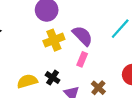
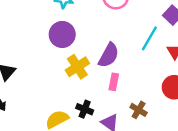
purple semicircle: (83, 36) -> (109, 55), turned 85

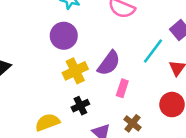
pink rectangle: (114, 82) -> (122, 88), moved
black cross: (85, 109) -> (80, 106), moved, turned 35

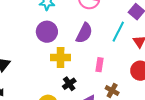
purple semicircle: (109, 63) -> (84, 33), moved
yellow cross: (75, 71) -> (61, 57), turned 36

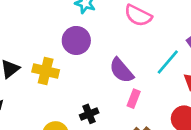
purple semicircle: (84, 33) -> (121, 70), moved, turned 100
yellow cross: (61, 57) -> (46, 71), moved

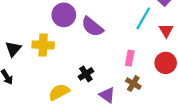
purple semicircle: (121, 70) -> (92, 27), moved
pink rectangle: (134, 99) -> (130, 58), moved

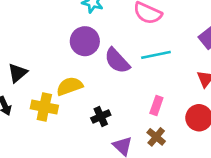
cyan line: (143, 18) -> (156, 55), moved, turned 40
yellow cross: (43, 45) -> (44, 107), moved
yellow semicircle: (59, 92) -> (70, 86), moved

